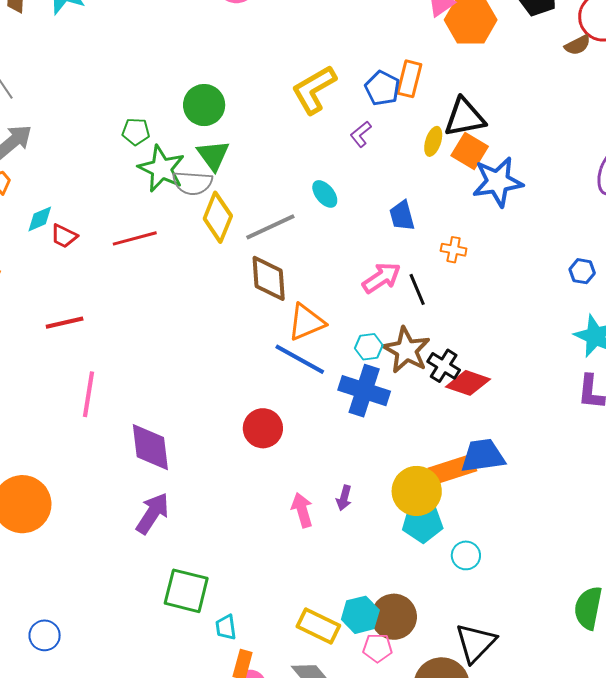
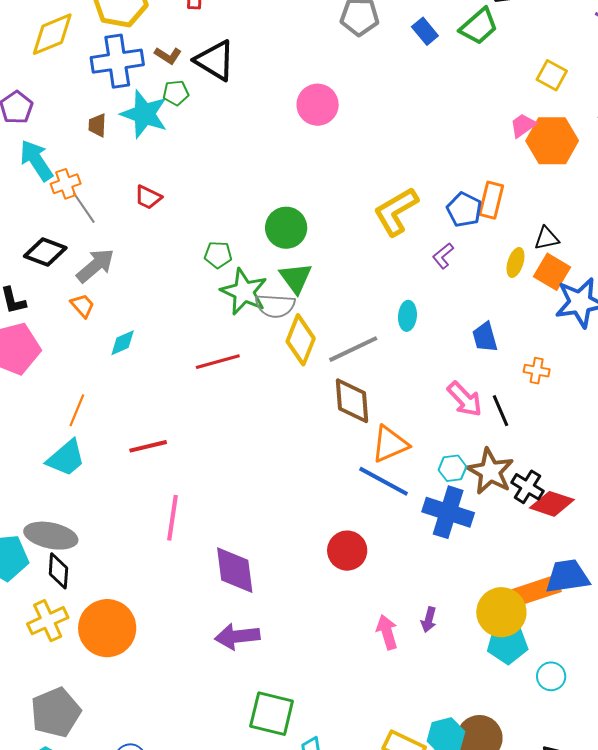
black triangle: (465, 117) -> (547, 238), size x0.6
cyan ellipse: (325, 194) -> (407, 316), turned 44
red trapezoid: (64, 236) -> (148, 197), moved
pink arrow: (381, 278) -> (465, 399), turned 81
purple arrow: (152, 513) -> (237, 636), turned -129

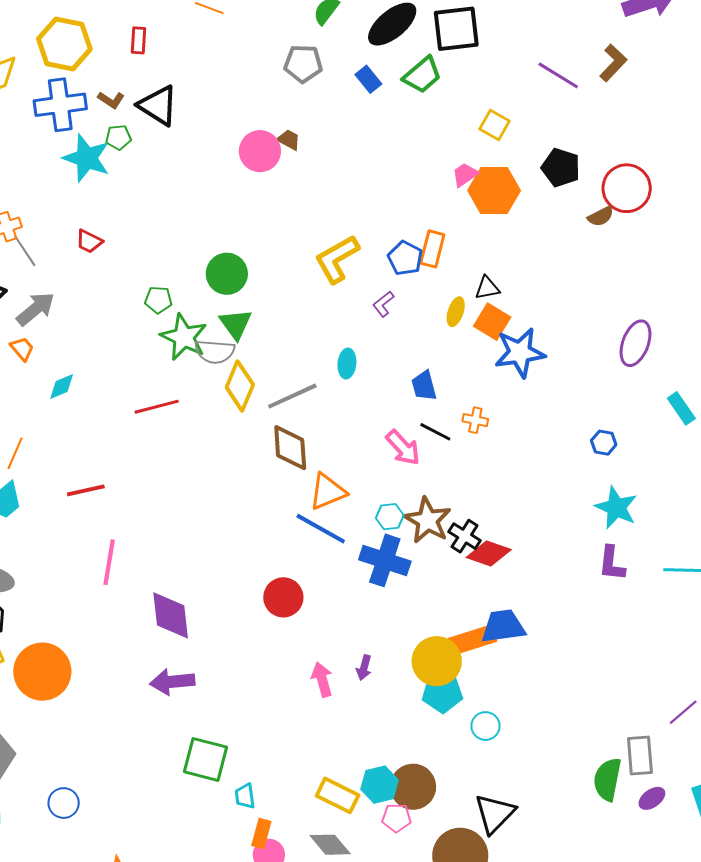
brown trapezoid: (97, 125) -> (289, 140), moved, turned 115
black line: (500, 411) -> (435, 432), moved, turned -40

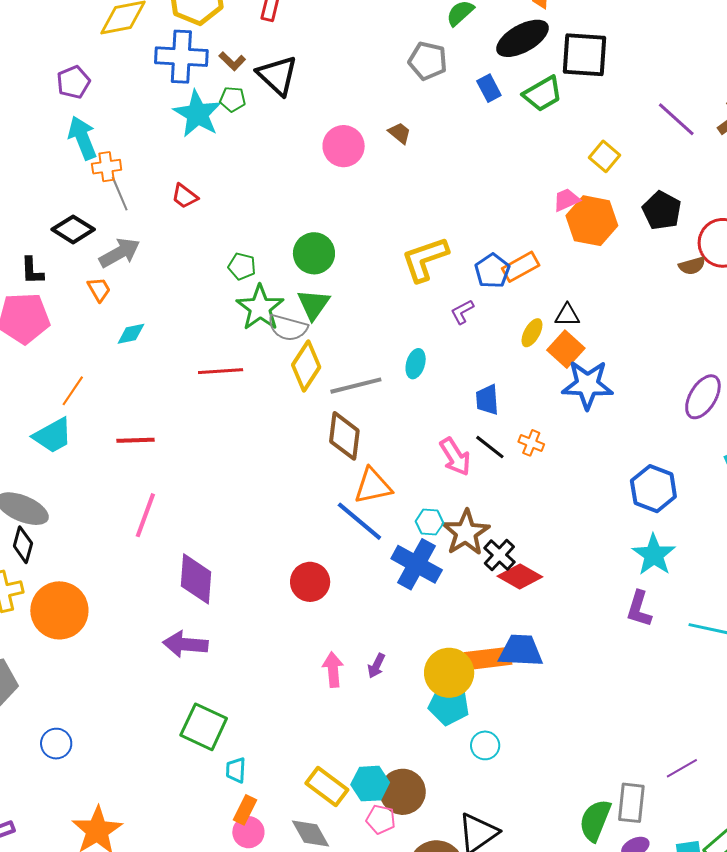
pink circle: (260, 151) -> (344, 146), moved
orange rectangle: (432, 249) -> (521, 267), turned 36
blue hexagon: (604, 443) -> (653, 489), size x1.8

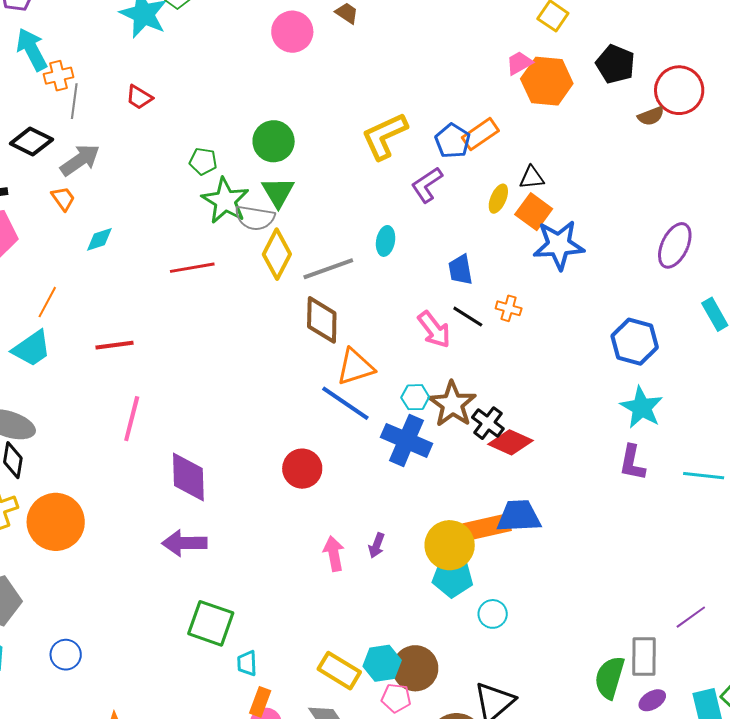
gray line: (120, 194) -> (74, 101), turned 36
purple L-shape: (462, 312) -> (427, 185), size x1.4

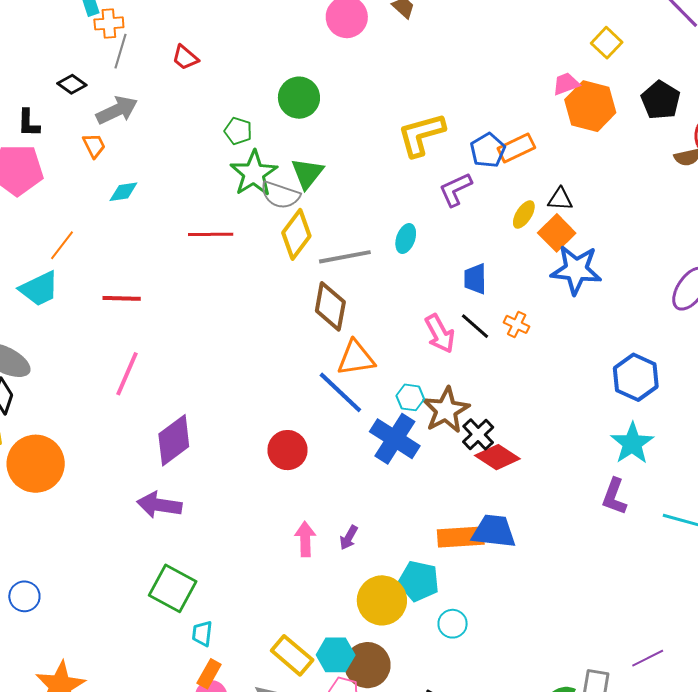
black diamond: (31, 141) -> (72, 84), size x0.7
green circle: (274, 141) -> (299, 98), moved
purple diamond: (188, 477) -> (174, 440), turned 46
yellow circle: (450, 545) -> (382, 600), moved

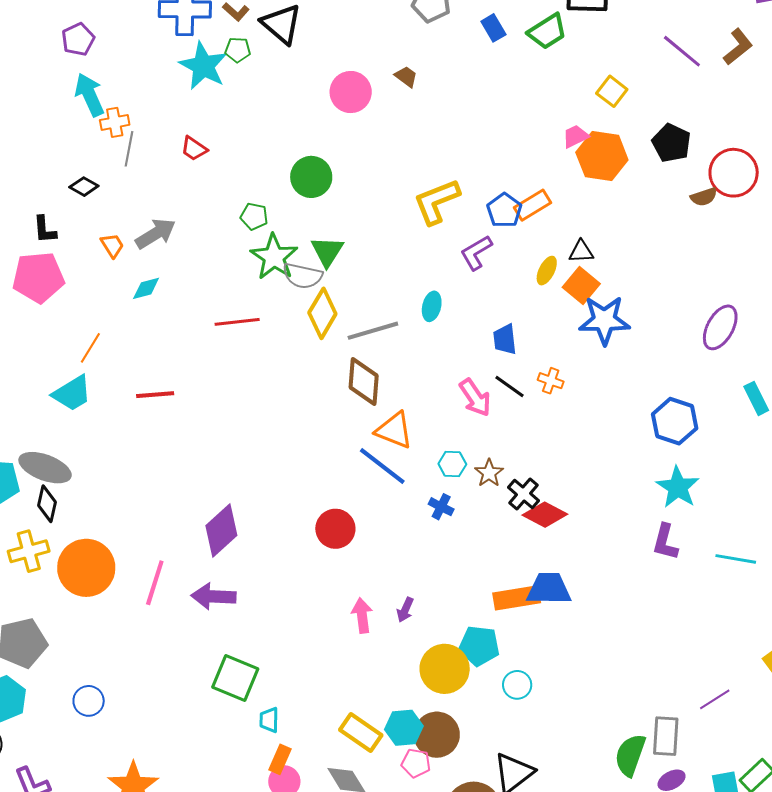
gray arrow: (117, 110) -> (156, 234), moved
orange triangle: (356, 358) -> (394, 430), turned 36
pink line: (127, 374) -> (155, 583), moved
brown star: (446, 410) -> (489, 473), size x0.6
blue cross: (395, 439) -> (441, 507), size x0.5

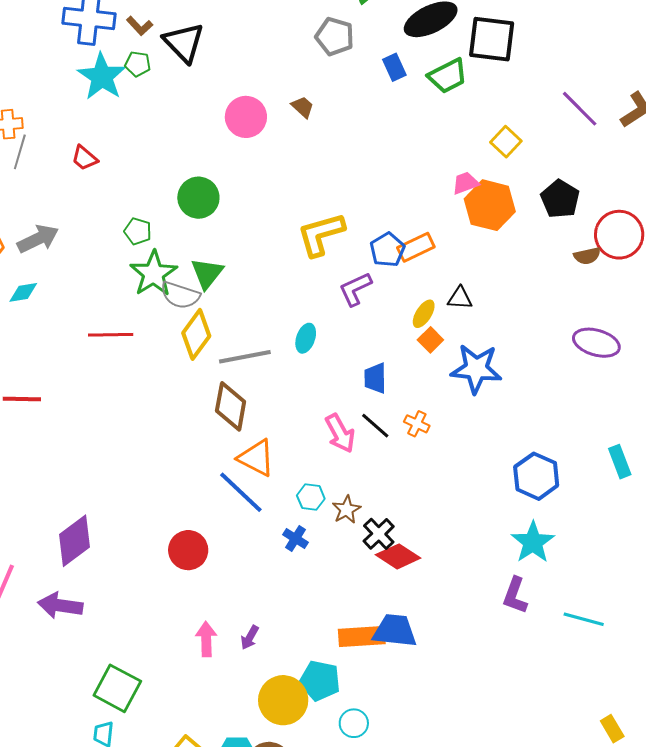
orange square: (581, 286) -> (430, 340), moved, size x0.7
purple ellipse: (720, 327) -> (596, 343), moved, turned 72
green square: (235, 678) -> (117, 688), moved

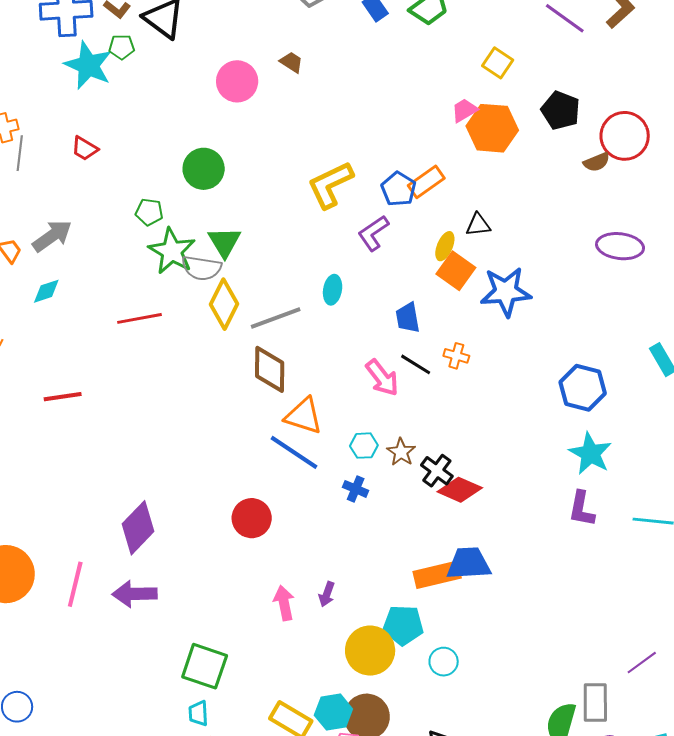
orange square: (430, 340) -> (456, 271), size x1.5

